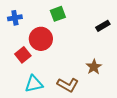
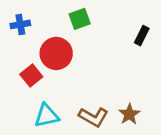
black rectangle: (103, 26) -> (142, 36), turned -32
brown star: (94, 67) -> (129, 114), moved

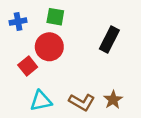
green square: (80, 19) -> (55, 17), moved, turned 30
black rectangle: (142, 36) -> (109, 40), moved, size x1.5

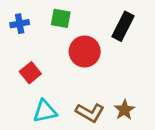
black rectangle: (109, 40) -> (123, 26), moved
red circle: (49, 47) -> (85, 52), moved

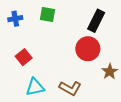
red circle: (85, 52) -> (88, 49), moved
brown star: (124, 110) -> (110, 72), moved

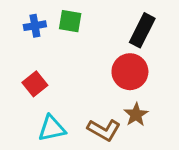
blue cross: (15, 19) -> (35, 26), moved
brown star: (110, 72) -> (136, 115), moved

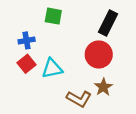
blue cross: (35, 26) -> (27, 40), moved
cyan triangle: (52, 128) -> (52, 68), moved

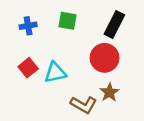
green square: (53, 16) -> (68, 21), moved
blue cross: (27, 40) -> (28, 26), moved

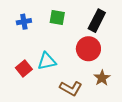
red square: (28, 68) -> (24, 69), moved
brown star: (109, 92) -> (102, 78), moved

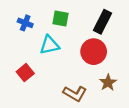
blue cross: (24, 22) -> (25, 23), turned 32
cyan triangle: (47, 61) -> (49, 45), moved

